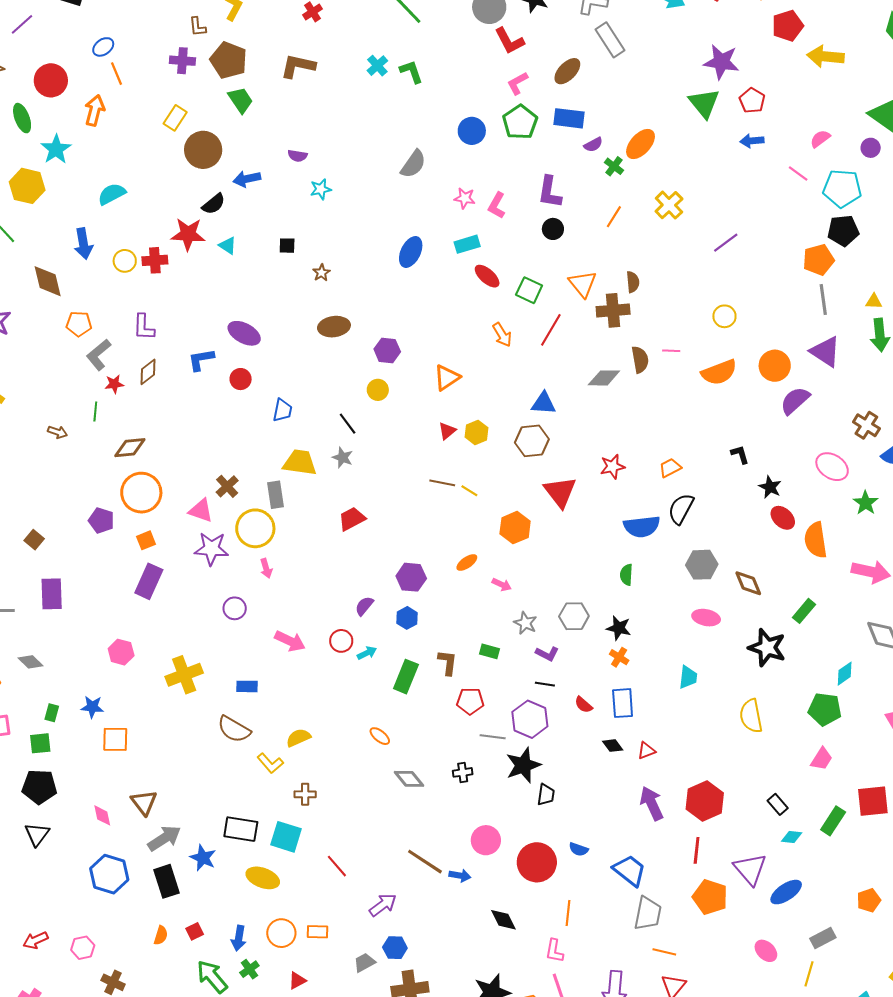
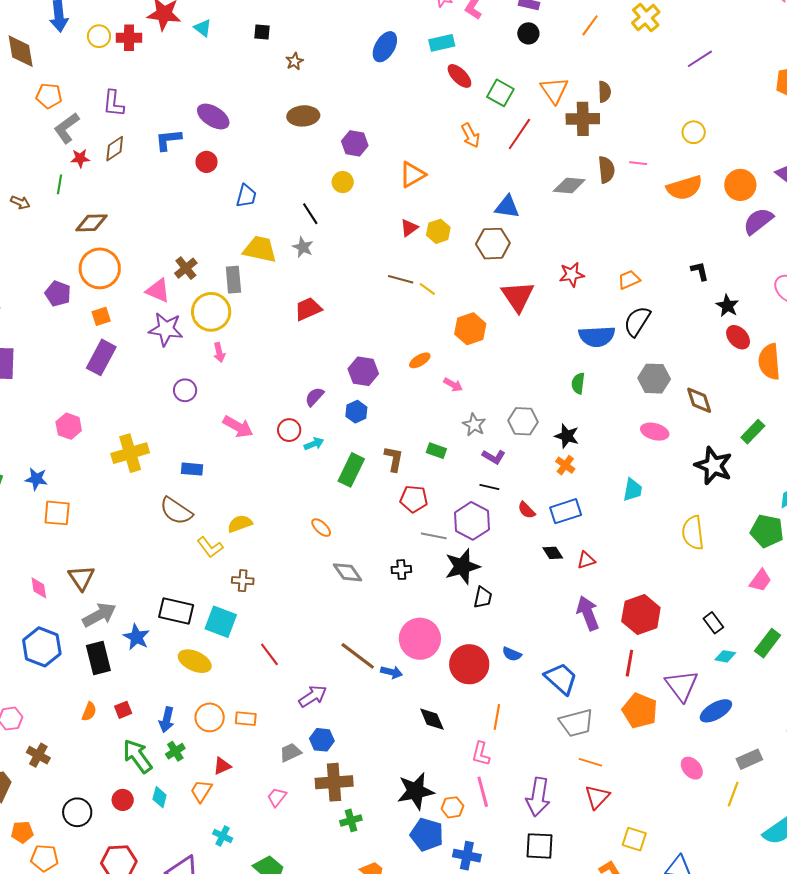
blue rectangle: (623, 703) -> (566, 511), turned 72
pink circle: (486, 840) -> (420, 639), size x1.4
gray trapezoid: (648, 914) -> (576, 723), turned 60

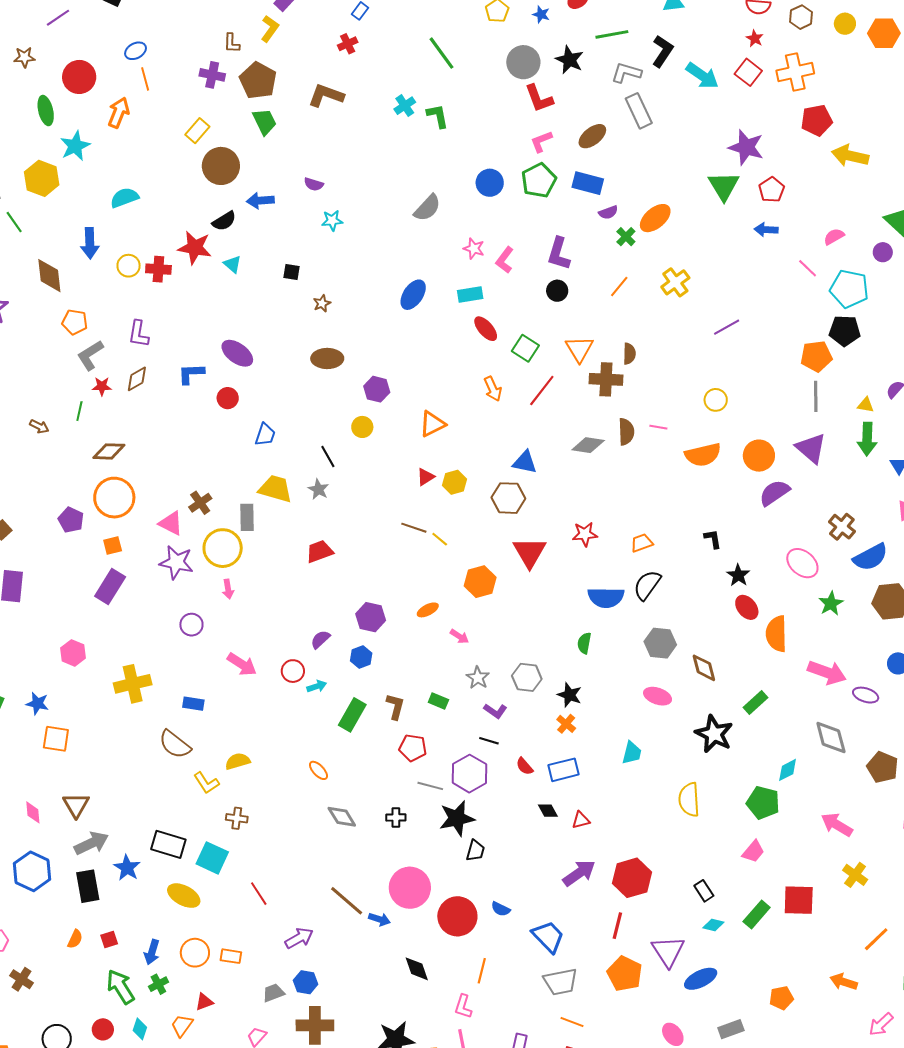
purple arrow: (588, 613) -> (579, 873), turned 72

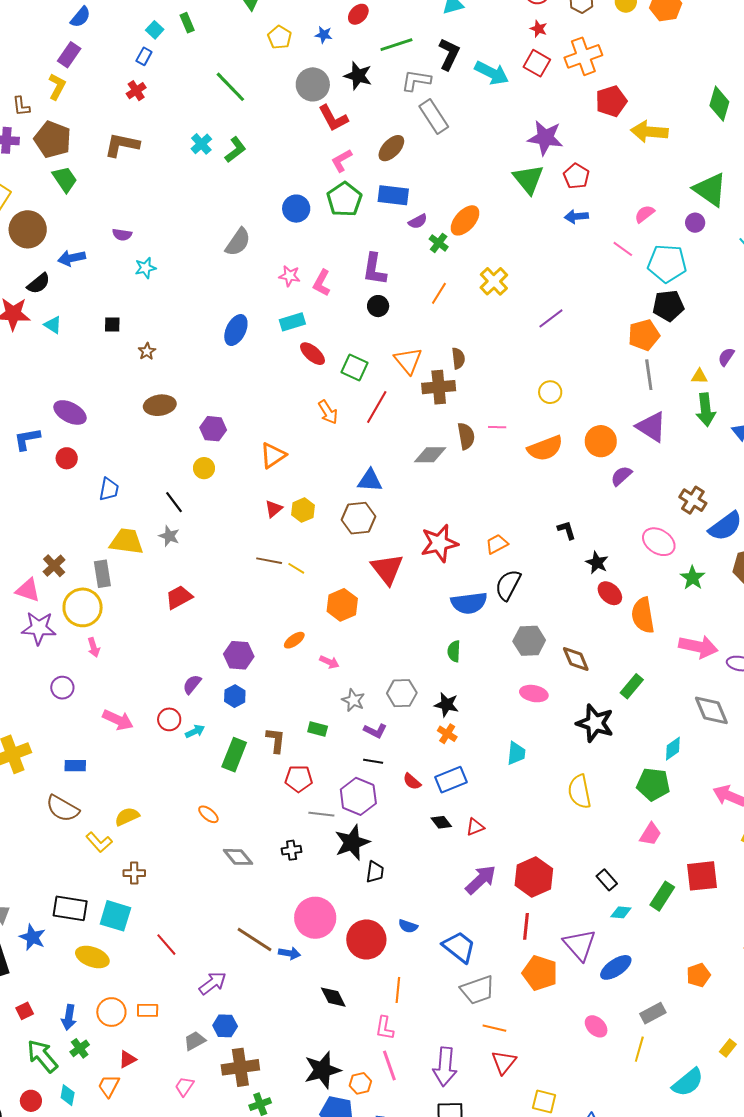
green L-shape: (438, 116) -> (235, 150), turned 72
purple semicircle: (774, 493) -> (621, 476), size x0.7
red star: (585, 534) -> (439, 543), size x1.5

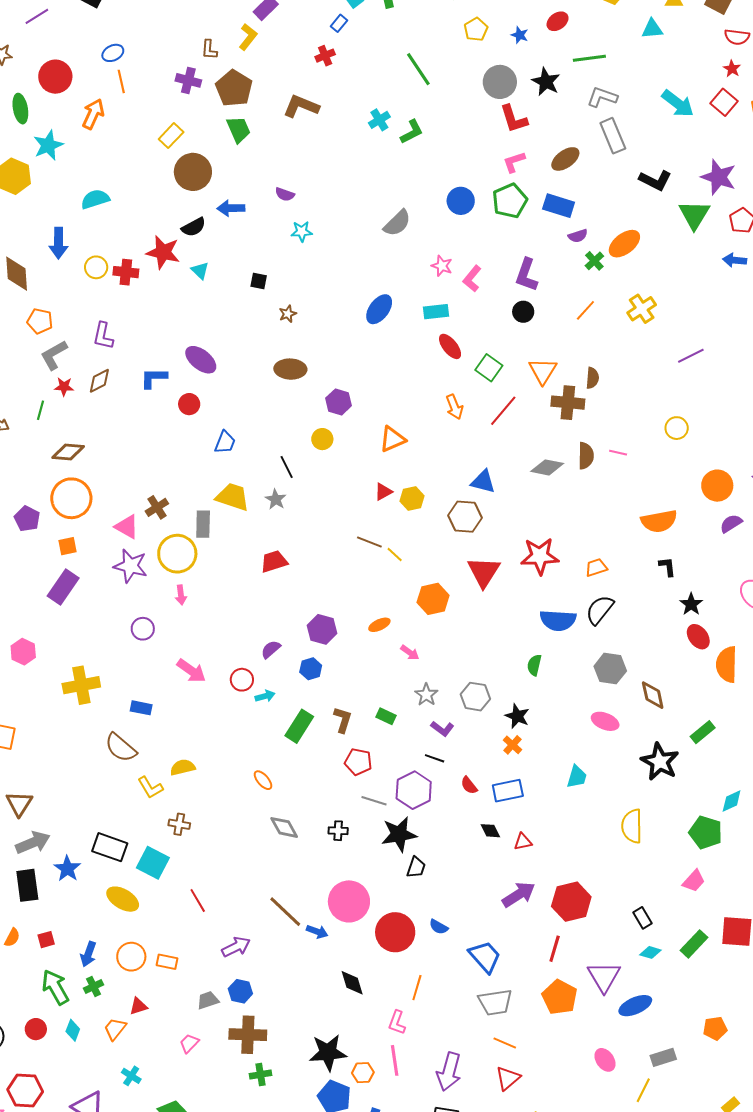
black L-shape: (449, 54) -> (655, 180), moved, turned 80
orange semicircle: (545, 448) -> (659, 521), moved

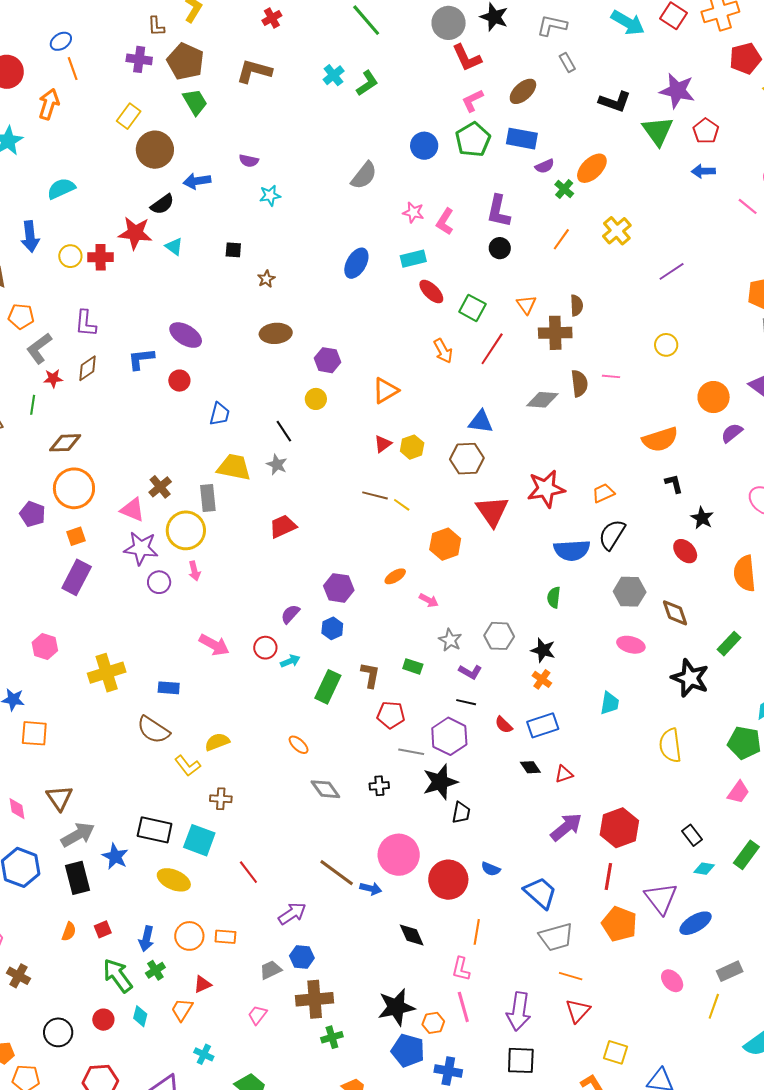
gray rectangle: (613, 136) -> (567, 63), size x0.6
orange triangle: (543, 371) -> (526, 305), size x0.7
purple circle: (143, 629) -> (159, 582), moved
red ellipse: (698, 637) -> (685, 551), moved

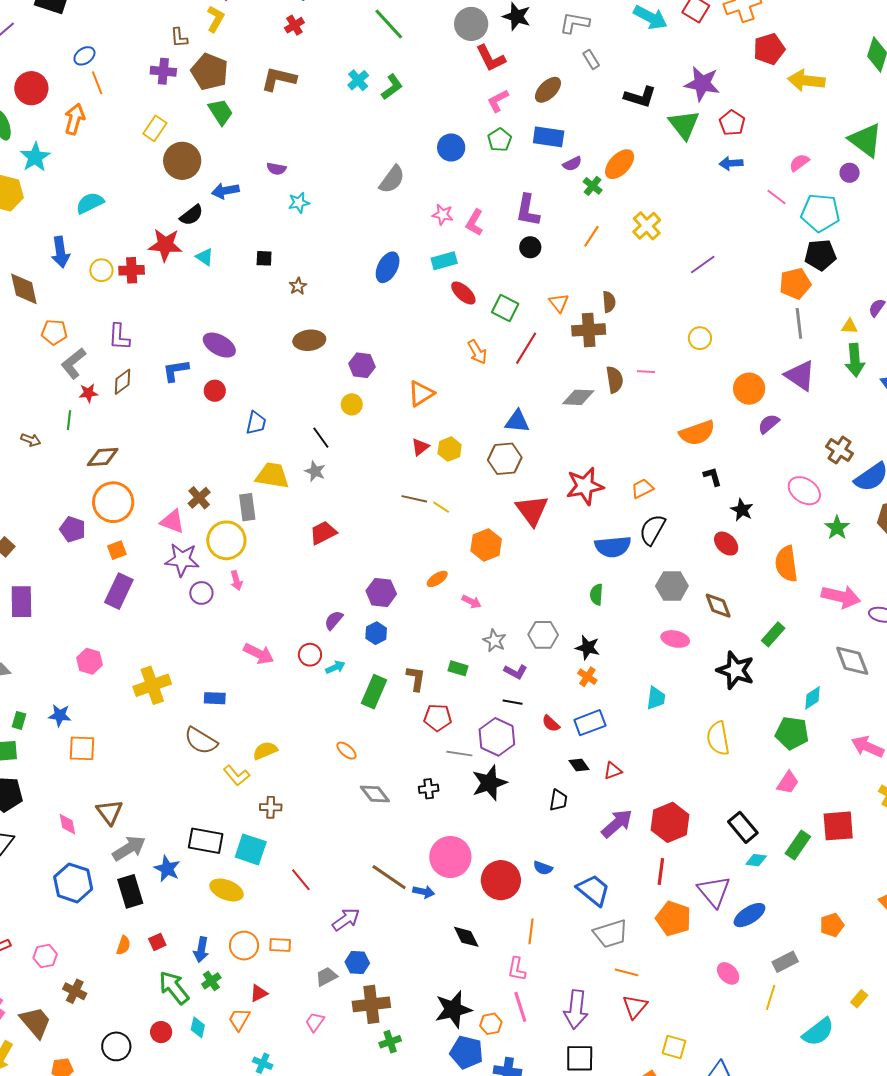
green pentagon: (473, 140) -> (500, 140), size x0.7
black trapezoid: (461, 813) -> (558, 800), moved
black rectangle: (692, 835) -> (743, 827), size x1.4

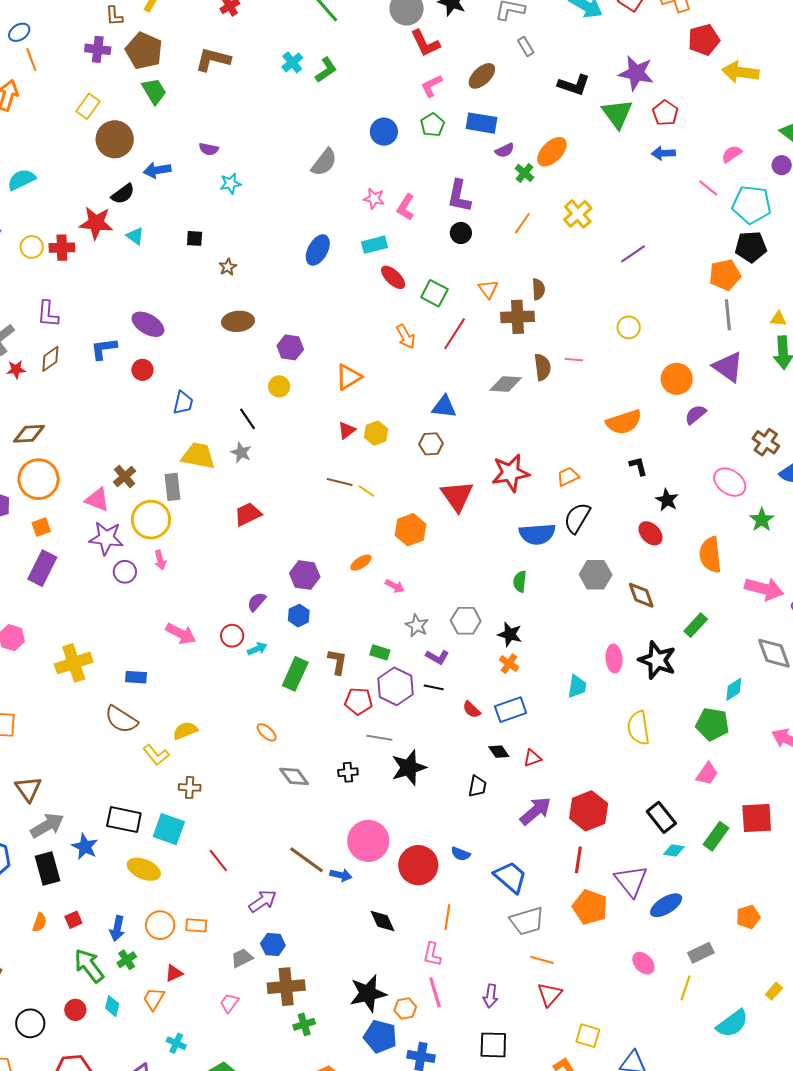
brown hexagon: (505, 459) -> (431, 444), size x0.7
pink ellipse: (675, 639) -> (614, 658), moved, turned 72
purple hexagon: (497, 737) -> (395, 686), moved
purple arrow: (576, 1009) -> (491, 996), size x0.6

